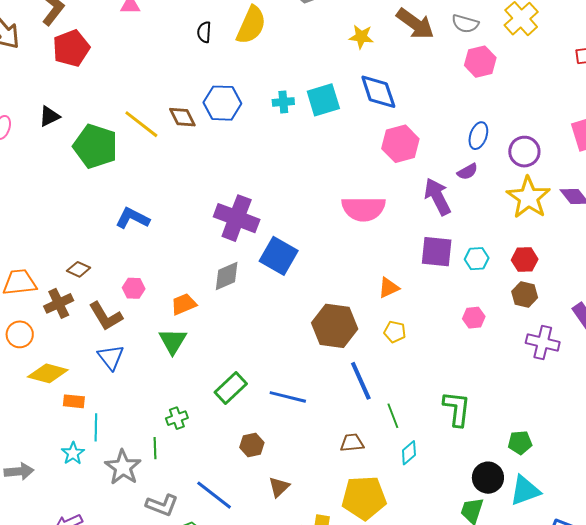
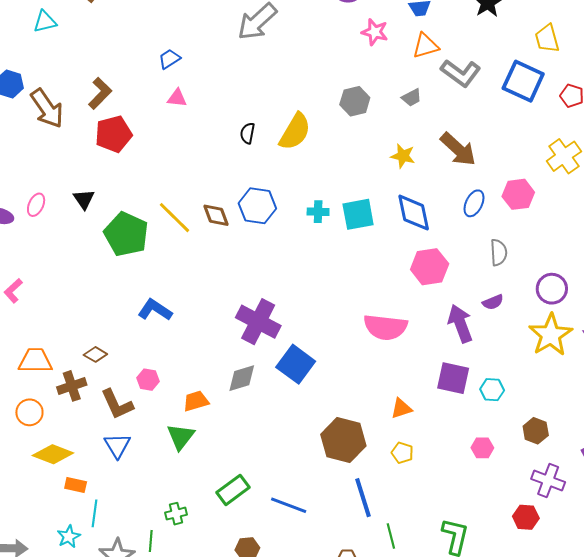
gray semicircle: (465, 24) -> (499, 252), moved, turned -116
black triangle: (49, 116) -> (84, 199), turned -45
blue ellipse: (478, 136) -> (474, 203), moved
red hexagon: (525, 260) -> (526, 517), moved

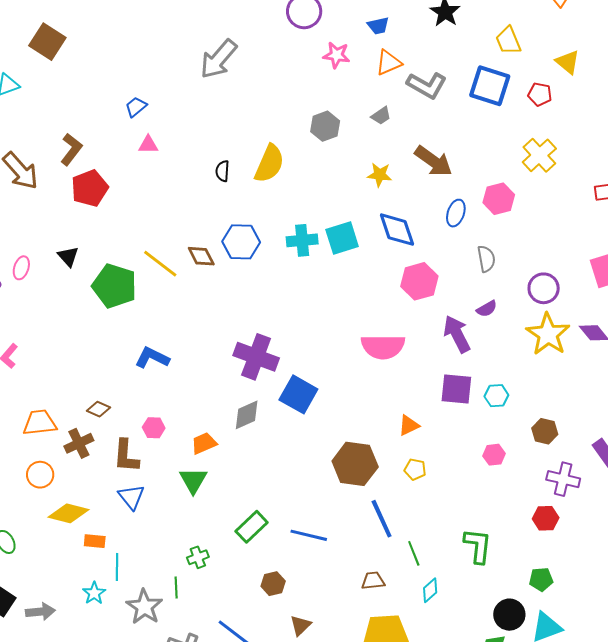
cyan cross: (318, 212) -> (302, 240), size x1.4
brown L-shape: (117, 404) -> (126, 456), turned 36

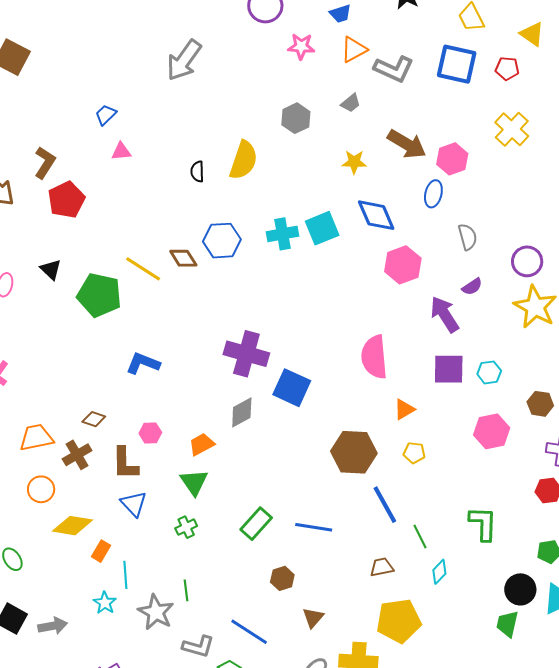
pink hexagon: (499, 199) -> (452, 159), moved
pink semicircle: (383, 347) -> (374, 357), moved, turned 90
pink hexagon: (494, 455) -> (492, 431), size x1.6
orange rectangle: (95, 541) -> (101, 551), turned -60
green cross: (198, 557) -> (186, 527), moved

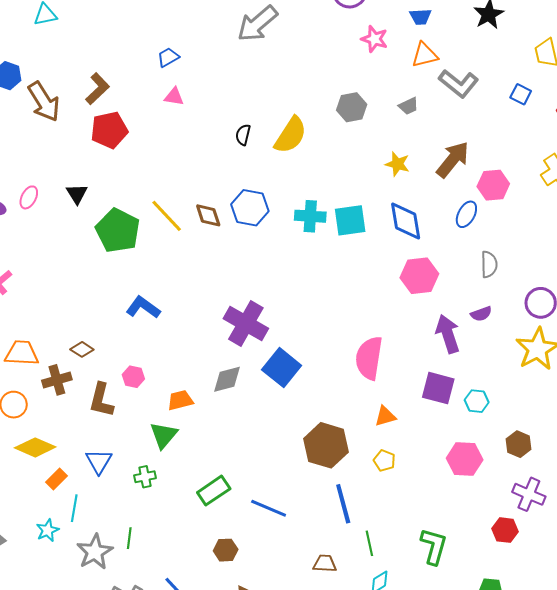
blue square: (457, 64) -> (521, 94), size x0.5
brown arrow: (407, 144) -> (453, 160), turned -96
blue triangle: (134, 504) -> (99, 461), moved

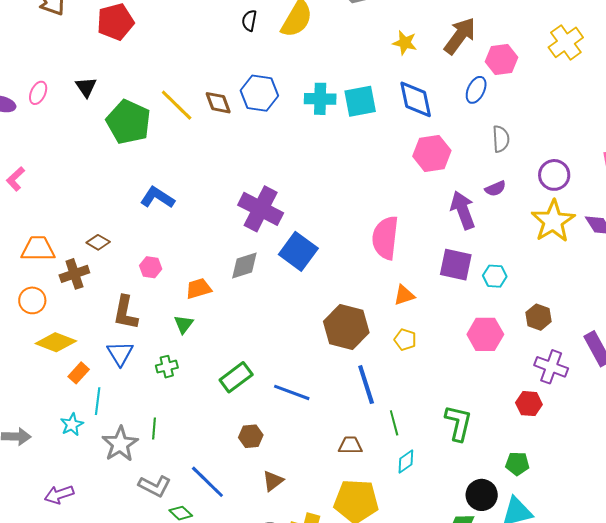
brown L-shape: (101, 400) -> (125, 313), moved
green triangle: (164, 435) -> (184, 324), size x0.7

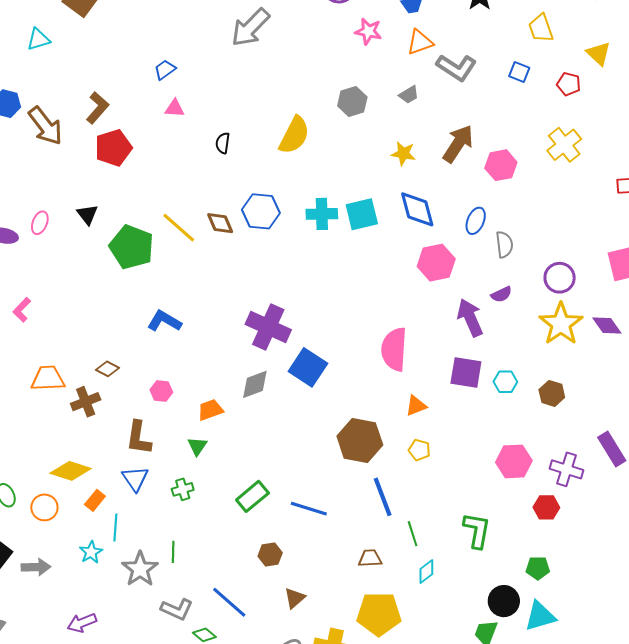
black semicircle: (249, 21) -> (223, 143), moved
blue ellipse: (476, 90) -> (476, 221), moved
orange circle: (32, 300) -> (44, 507), moved
brown hexagon: (539, 317) -> (552, 393), moved
pink hexagon: (485, 334) -> (514, 461), moved

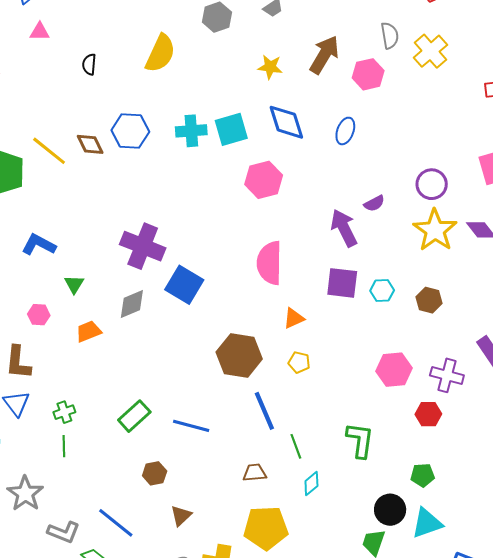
gray semicircle: (504, 244) -> (390, 36), moved
pink hexagon: (436, 263) -> (264, 180), moved
green triangle: (197, 446) -> (74, 284), moved
green line: (173, 552) -> (64, 446), moved

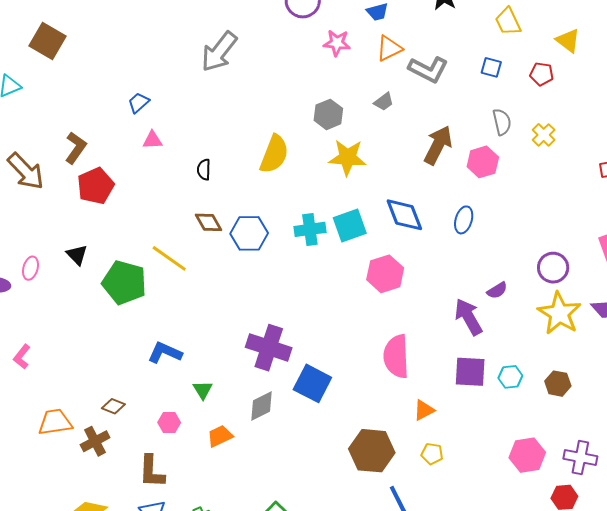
yellow cross: (430, 51) -> (544, 135), size x0.7
yellow star: (270, 67) -> (347, 158), moved, size x1.5
brown diamond: (90, 144) -> (208, 222), moved

